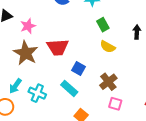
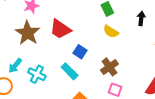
red trapezoid: (58, 47) -> (60, 29), turned 35

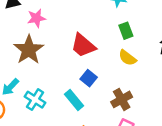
red trapezoid: (60, 29) -> (83, 45), moved

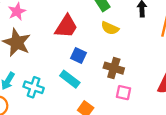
red trapezoid: (83, 45) -> (66, 26), turned -85
brown cross: (122, 99) -> (114, 68), turned -30

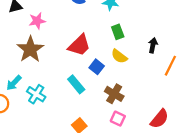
blue square: (78, 56) -> (97, 67), moved
cyan rectangle: (70, 79) -> (76, 84), moved

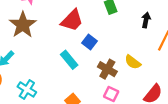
yellow semicircle: (119, 56) -> (133, 62), moved
cyan cross: (36, 94) -> (27, 89), moved

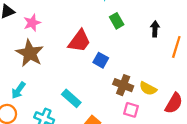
cyan rectangle: (69, 60) -> (71, 98), moved
yellow semicircle: (133, 62) -> (148, 89), moved

